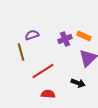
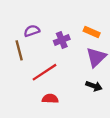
purple cross: (65, 39) -> (62, 40), moved
black arrow: (78, 83) -> (94, 86), moved

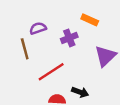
orange rectangle: (92, 32) -> (90, 20), moved
black arrow: (94, 86) -> (80, 92), moved

